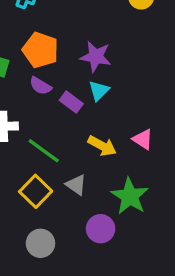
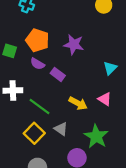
cyan triangle: (99, 91) -> (110, 68), moved

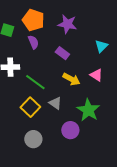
purple semicircle: (37, 64) -> (33, 42), turned -144
purple rectangle: (58, 74) -> (62, 53), moved

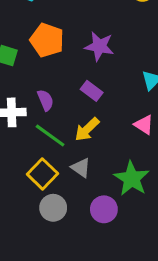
purple semicircle: (33, 42) -> (45, 100), moved
yellow arrow: (71, 79) -> (87, 129), moved, turned 108
gray circle: (33, 139) -> (53, 208), moved

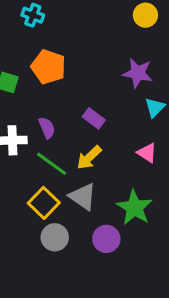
purple star: (99, 46) -> (138, 73), moved
gray triangle: (81, 168) -> (83, 197), size x1.4

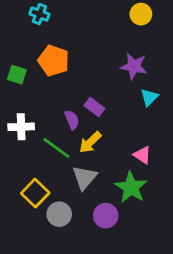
purple semicircle: (47, 128) -> (72, 120), moved
pink triangle: (147, 153) -> (142, 155), moved
gray triangle: (83, 197) -> (85, 178), turned 36
yellow square: (44, 203) -> (35, 193), moved

